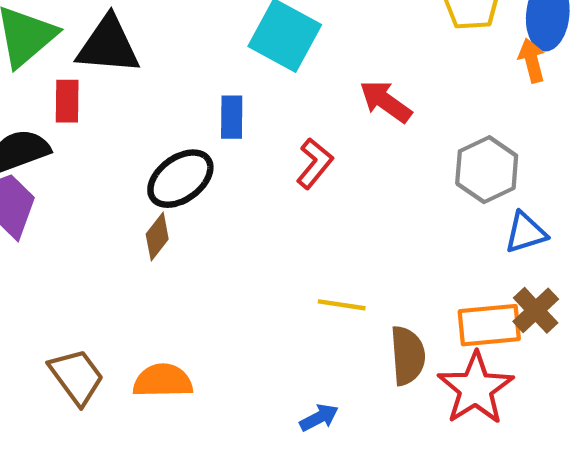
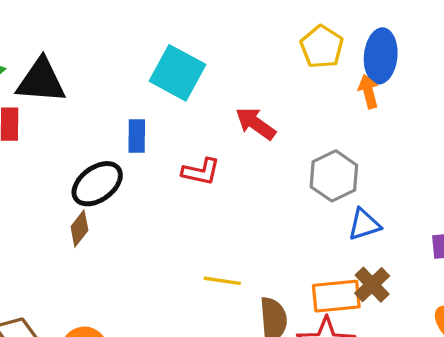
red L-shape: (315, 163) -> (201, 172), turned 63

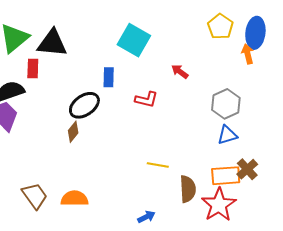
red arrow: (256, 124) -> (180, 71), size x0.7
blue triangle: (364, 225) -> (227, 135), moved

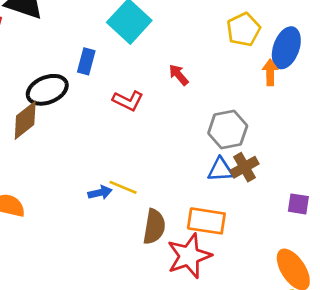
brown diamond: (73, 132) -> (25, 120), size x1.4
brown cross: (247, 169) -> (244, 167), moved
blue arrow: (146, 217) -> (100, 193), moved

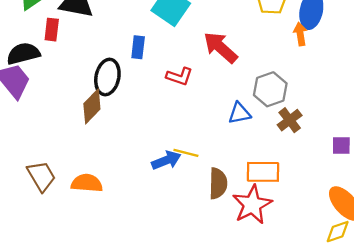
red arrow: (179, 75) -> (220, 48), size x1.8
black ellipse: (47, 90) -> (107, 77), turned -48
blue triangle: (220, 170) -> (240, 113), moved
blue arrow: (100, 193) -> (166, 160), size x1.4

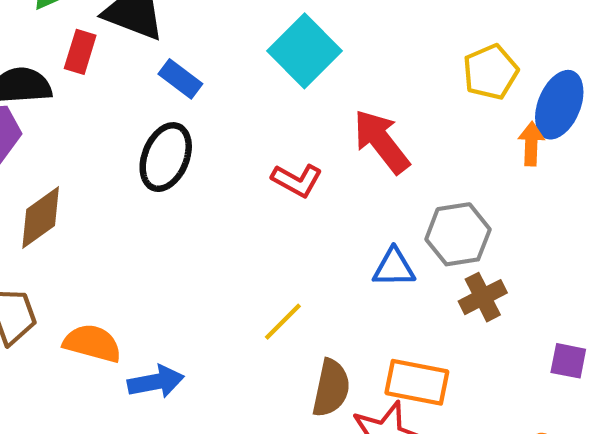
blue rectangle: (138, 47) -> (180, 79), moved, turned -70
brown diamond: (92, 106) -> (41, 218), moved
yellow line: (186, 153) -> (283, 322), turned -70
blue arrow: (166, 160) -> (156, 382), moved

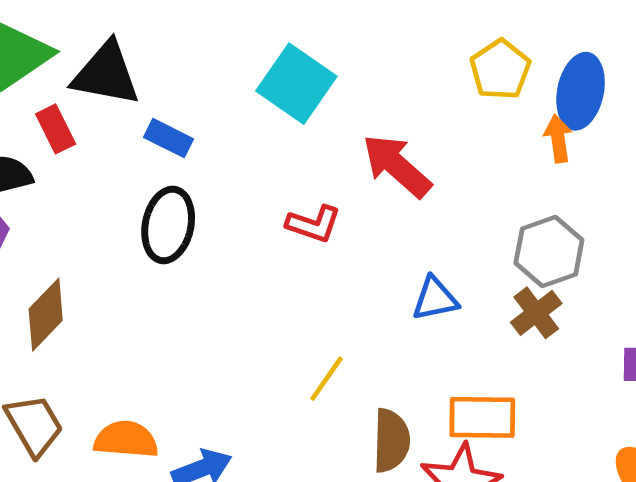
red rectangle: (80, 52) -> (56, 129), turned -33
gray hexagon: (458, 234) -> (549, 252), moved

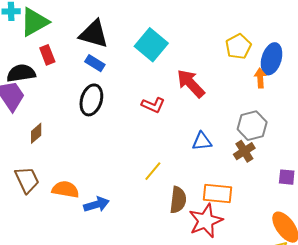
black triangle: (106, 74) -> (94, 34), moved
brown diamond: (46, 315) -> (36, 133), size x0.7

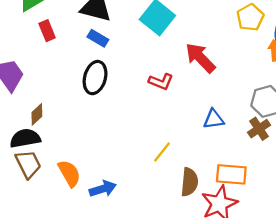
black semicircle: (21, 73) -> (25, 138), moved
orange semicircle: (65, 189) -> (69, 173), turned 52

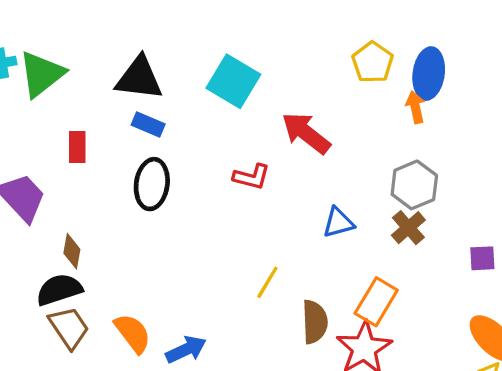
red rectangle: (47, 31) -> (77, 147), moved, turned 30
brown diamond: (37, 114) -> (72, 251), turned -30
orange rectangle: (231, 174) -> (376, 302), turned -56

